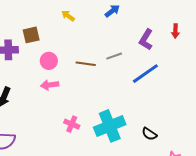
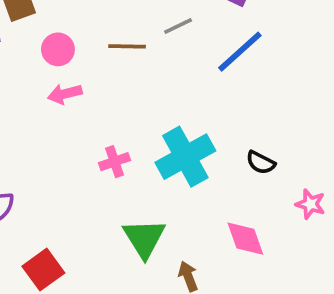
pink cross: (72, 124) -> (114, 162), turned -35

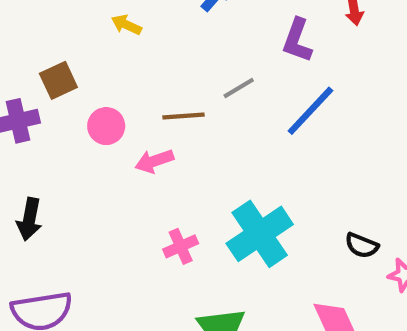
pink arrow: (65, 94) -> (154, 161), moved
black semicircle: (261, 163) -> (362, 245), moved

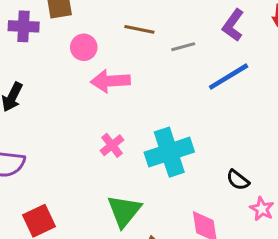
brown line: (183, 116) -> (139, 29), moved
pink arrow: (154, 161) -> (110, 81), size x1.4
pink cross: (181, 246) -> (112, 145), turned -30

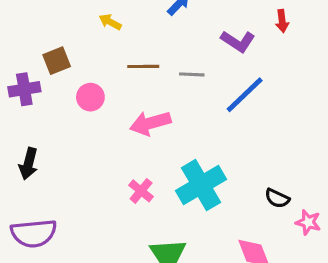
purple L-shape: (233, 25) -> (238, 41), turned -80
gray line: (183, 47) -> (192, 74), turned 30
pink arrow: (110, 81) -> (150, 123), moved

